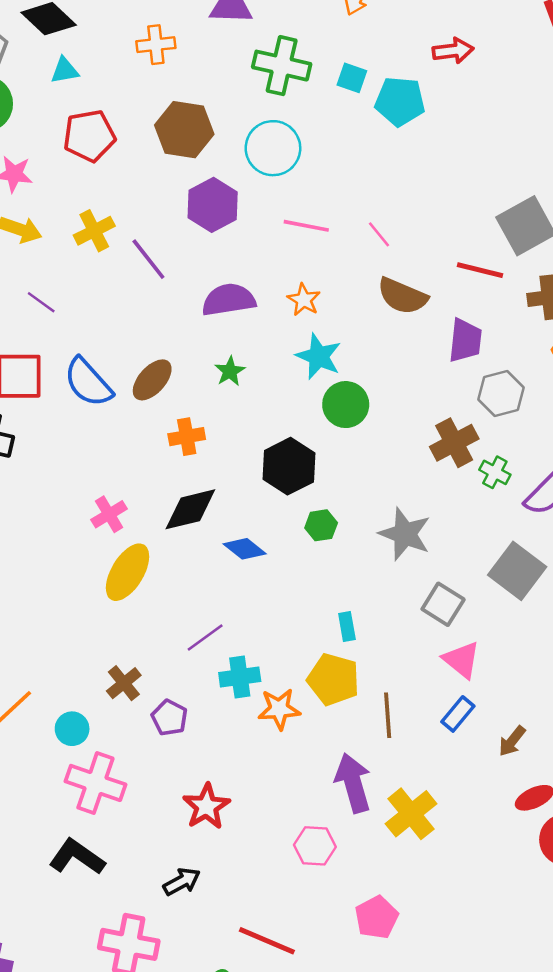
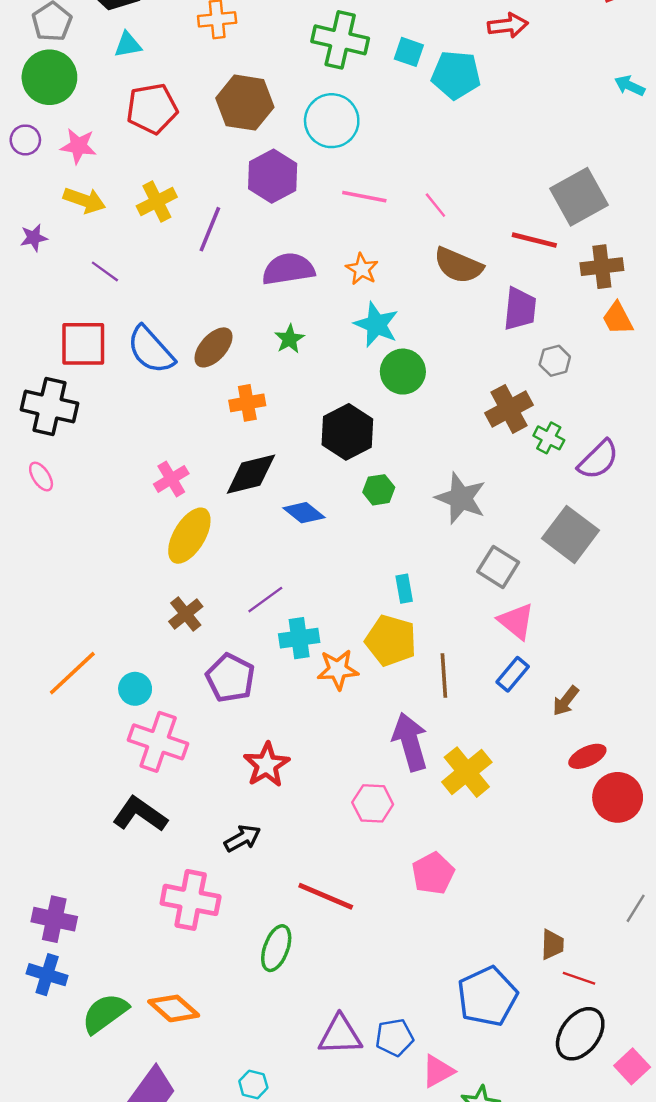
purple line: (148, 259) -> (210, 229), turned 60
gray hexagon: (501, 393) -> (555, 361), size x0.7
brown cross: (124, 683) -> (186, 614), moved
purple pentagon: (169, 718) -> (230, 678), size x1.4

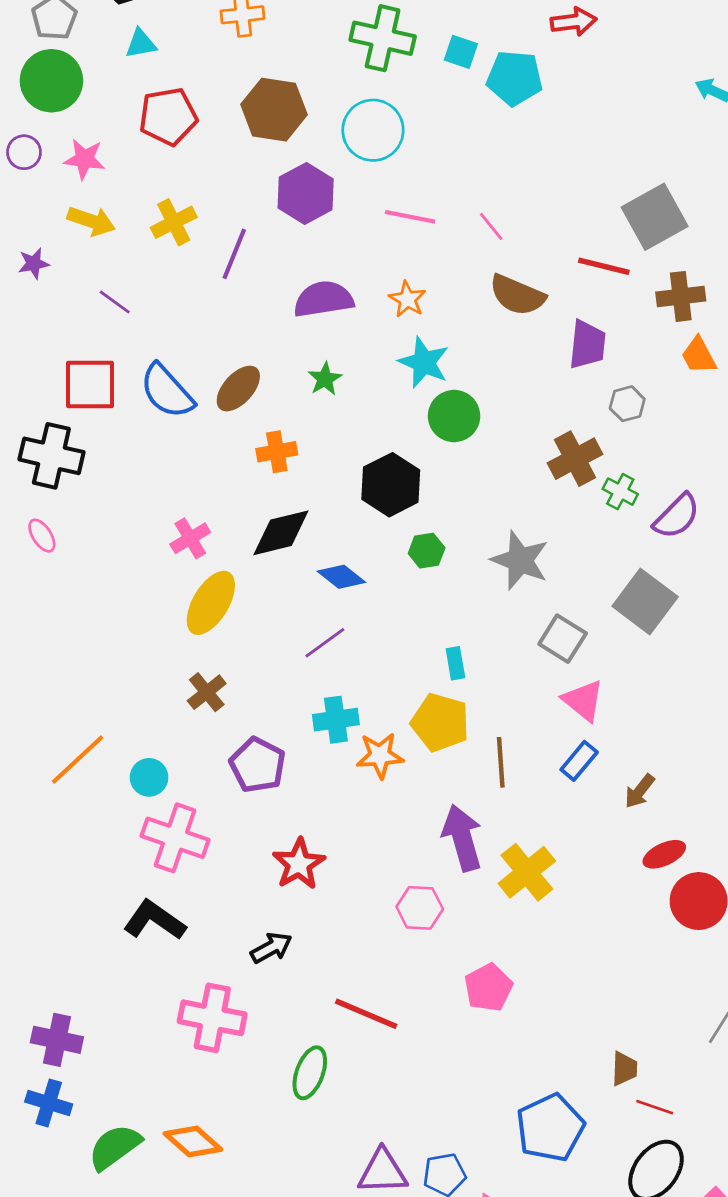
purple line: (265, 600) -> (325, 643), moved

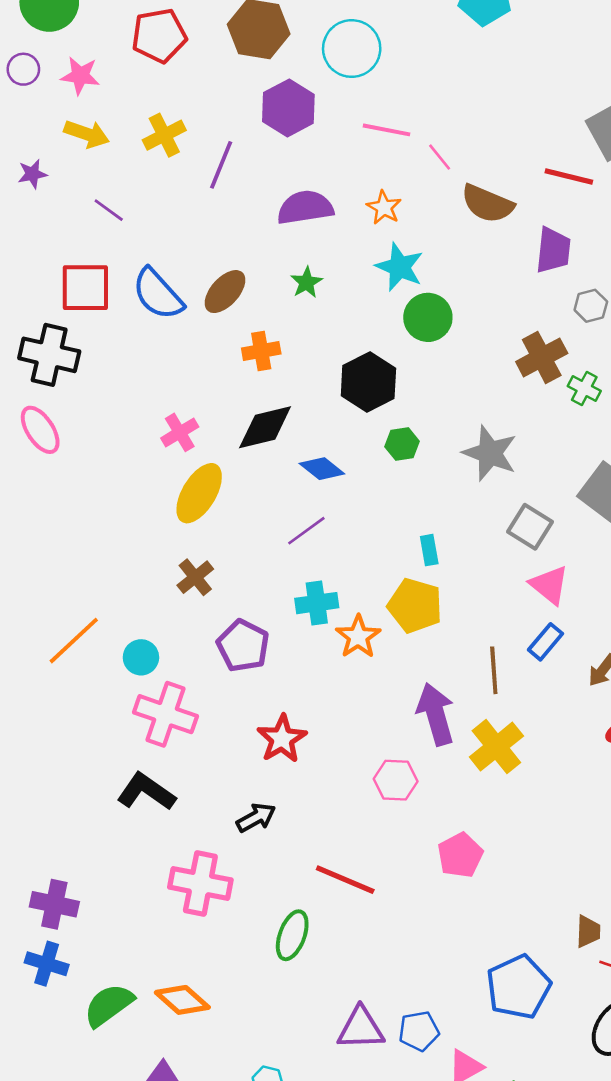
pink line: (491, 226) -> (440, 157), moved
pink ellipse: (42, 536) -> (40, 430), size x1.5
orange star: (380, 755) -> (358, 637), turned -30
brown line: (501, 762) -> (494, 670), moved

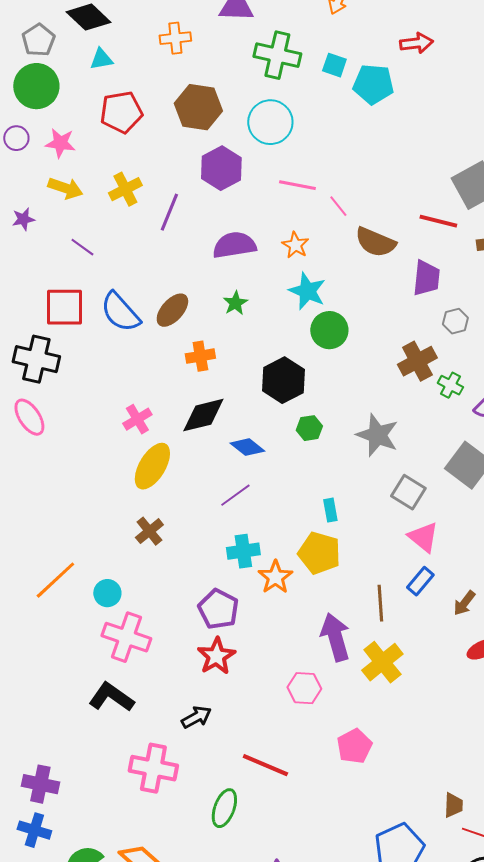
purple pentagon: (243, 646) -> (218, 609), moved

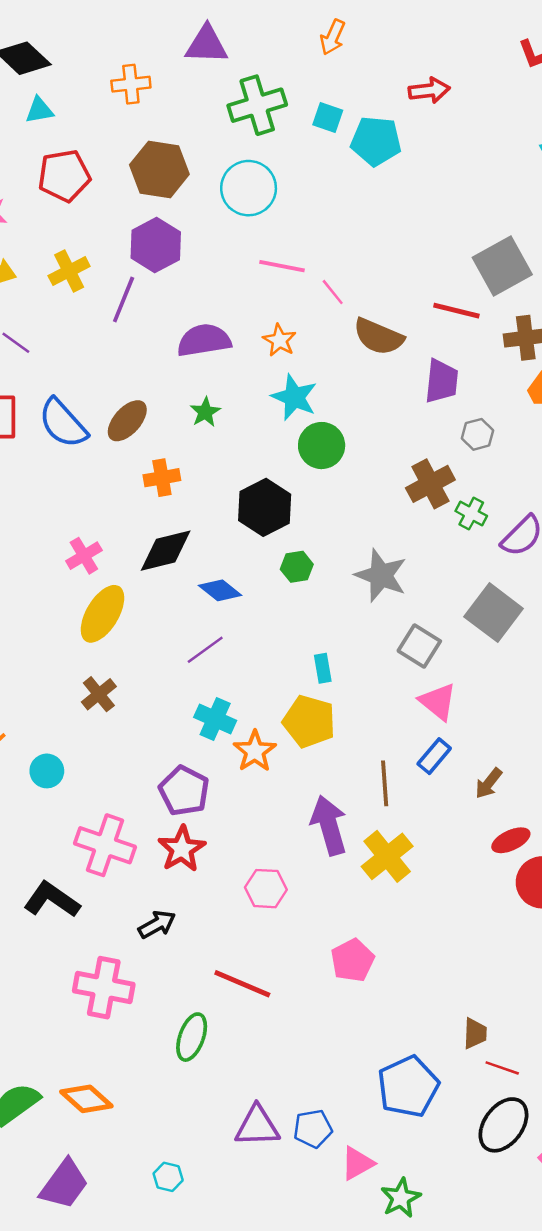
green cross: (277, 55) -> (257, 105), turned -30
purple hexagon: (221, 168) -> (156, 245), moved
cyan cross: (243, 551) -> (215, 719), turned 32
pink cross: (126, 637) -> (105, 845), moved
pink hexagon: (304, 688) -> (266, 889), moved

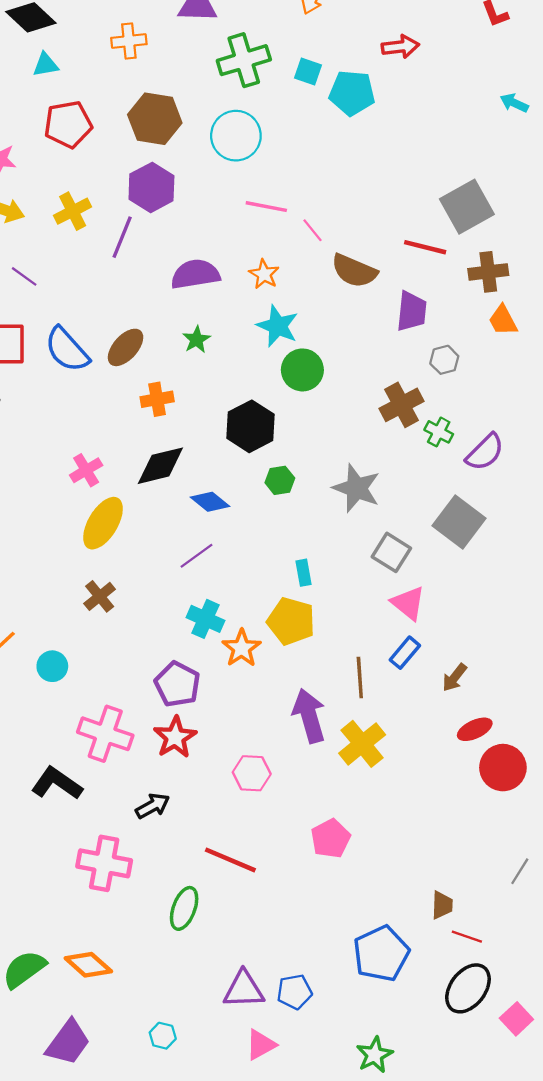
pink triangle: (357, 1163) -> (261, 1045), moved

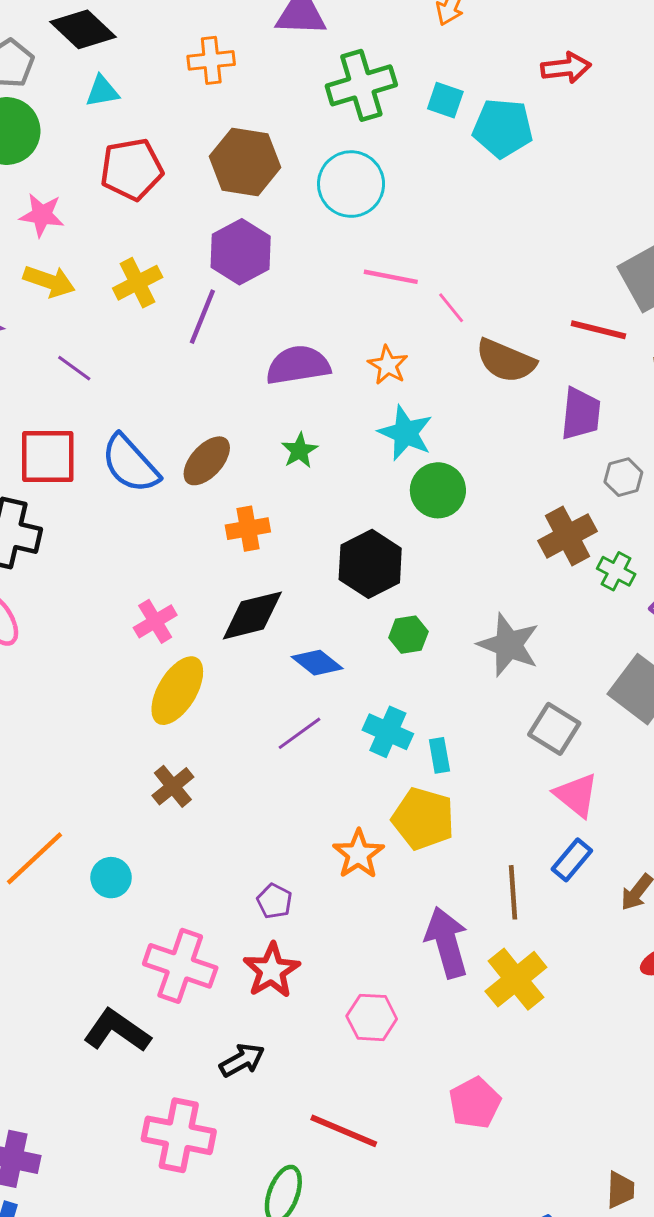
cyan cross: (205, 619) -> (388, 732), moved
purple pentagon: (177, 684) -> (274, 901), size x0.6

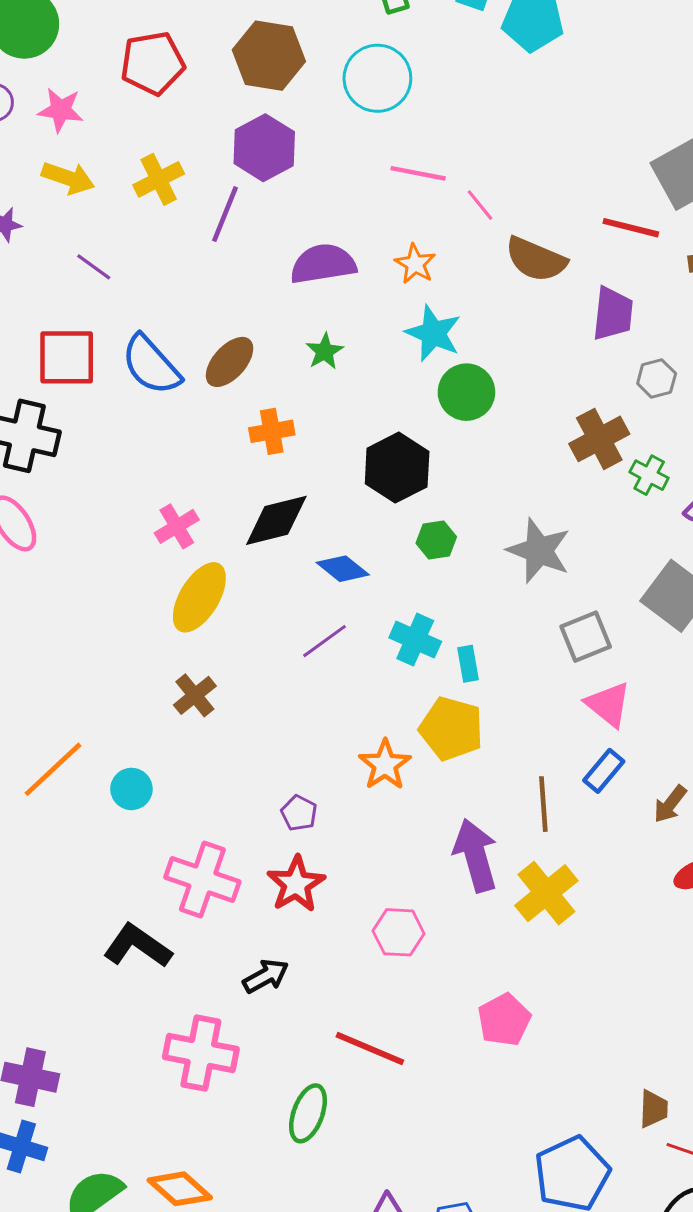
gray square: (554, 729) -> (586, 637), turned 36

